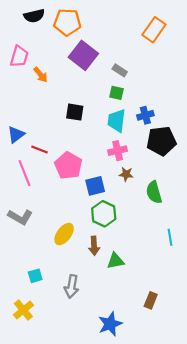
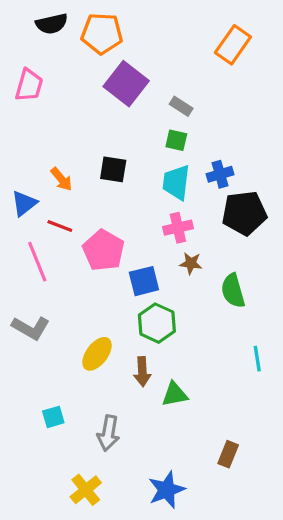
orange arrow: (41, 75) -> (61, 179), moved
yellow cross: (23, 310) -> (86, 490), moved

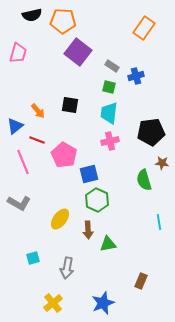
blue cross: (220, 174) -> (136, 76), moved
brown star: (191, 263) -> (162, 163), moved

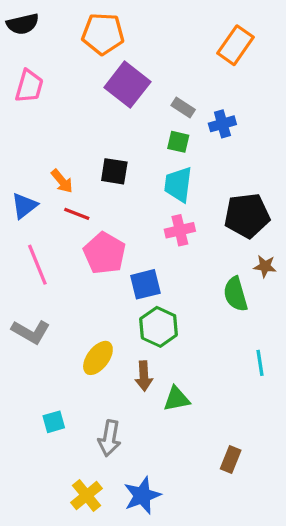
black semicircle: (32, 15) -> (23, 24), moved
red line: (37, 140) -> (77, 214), moved
blue star: (103, 303) -> (142, 495), moved

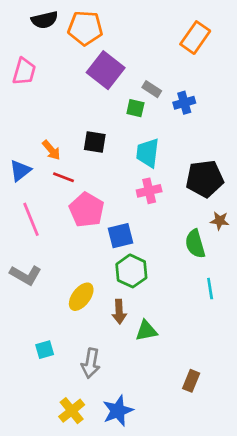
black semicircle: (23, 24) -> (45, 20), moved
green square: (178, 142) -> (135, 108), moved
cyan line: (260, 363) -> (210, 289), moved

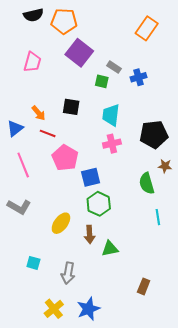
pink trapezoid: (24, 71) -> (32, 62), moved
cyan square: (45, 350) -> (33, 263), turned 32

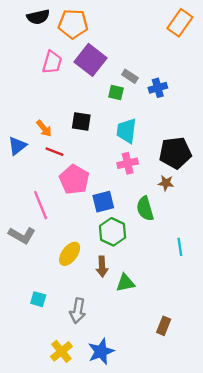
orange rectangle: (147, 28) -> (180, 23), moved
pink trapezoid: (32, 62) -> (52, 62), moved
pink line: (23, 165) -> (41, 205), moved
brown star: (165, 166) -> (166, 183), moved
green semicircle: (147, 183) -> (145, 209), moved

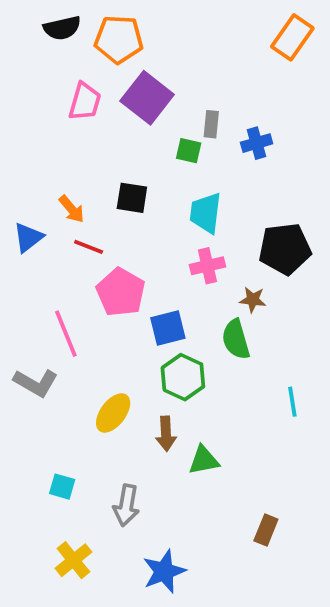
gray rectangle: (130, 76) -> (211, 124), turned 63
brown star: (166, 183) -> (253, 300), moved
yellow cross: (61, 351) -> (73, 560), moved

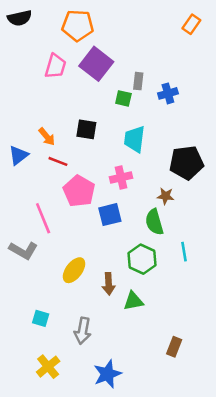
black semicircle: (62, 28) -> (20, 18), moved
orange rectangle: (292, 37) -> (191, 24), size x0.7
pink cross: (207, 266) -> (121, 177), moved
green hexagon: (183, 377) -> (142, 259), moved
cyan line: (292, 402) -> (184, 252), moved

